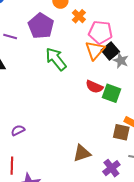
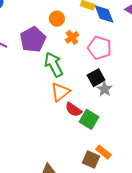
pink pentagon: (100, 32) -> (100, 48), moved
orange triangle: (95, 50) -> (60, 92), moved
green arrow: (56, 59) -> (54, 65), moved

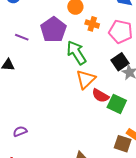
orange cross: (72, 37) -> (92, 24), turned -32

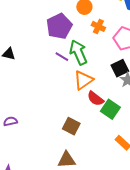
purple line: (22, 37) -> (62, 57), moved
brown square: (123, 144) -> (71, 126), moved

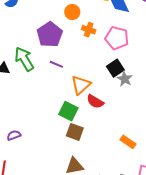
green arrow: (78, 52) -> (24, 59), moved
green square: (110, 109) -> (68, 111), moved

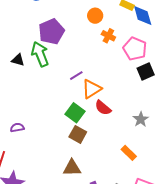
purple pentagon: (50, 34) -> (51, 32), moved
purple line: (56, 64) -> (76, 76), moved, turned -64
black square: (115, 68) -> (146, 72), moved
gray star: (125, 79) -> (141, 119), moved

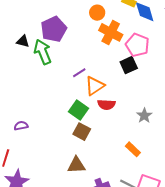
orange cross: (108, 36) -> (111, 32), size x1.6
black triangle: (18, 60) -> (23, 41), moved
black square: (146, 72) -> (129, 65), moved
red semicircle: (103, 108) -> (106, 105), turned -36

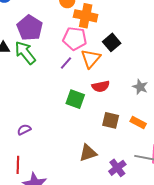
pink pentagon: (137, 45) -> (75, 39), moved
orange triangle: (95, 86) -> (91, 59), moved
brown square: (82, 132) -> (111, 120), moved

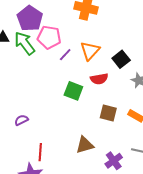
pink pentagon: (75, 39) -> (49, 37), moved
black square: (112, 42) -> (121, 59), moved
red line: (18, 165) -> (40, 152), moved

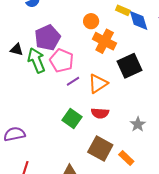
black square: (121, 59) -> (130, 66), moved, size x1.4
brown square: (108, 113) -> (100, 149), size x1.4
purple semicircle: (21, 120) -> (14, 134), size x1.5

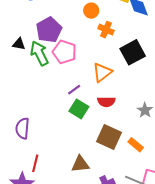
orange cross: (105, 41) -> (106, 30), size x0.7
purple line: (73, 81) -> (74, 90), moved
purple semicircle: (14, 134) -> (22, 128), turned -70

